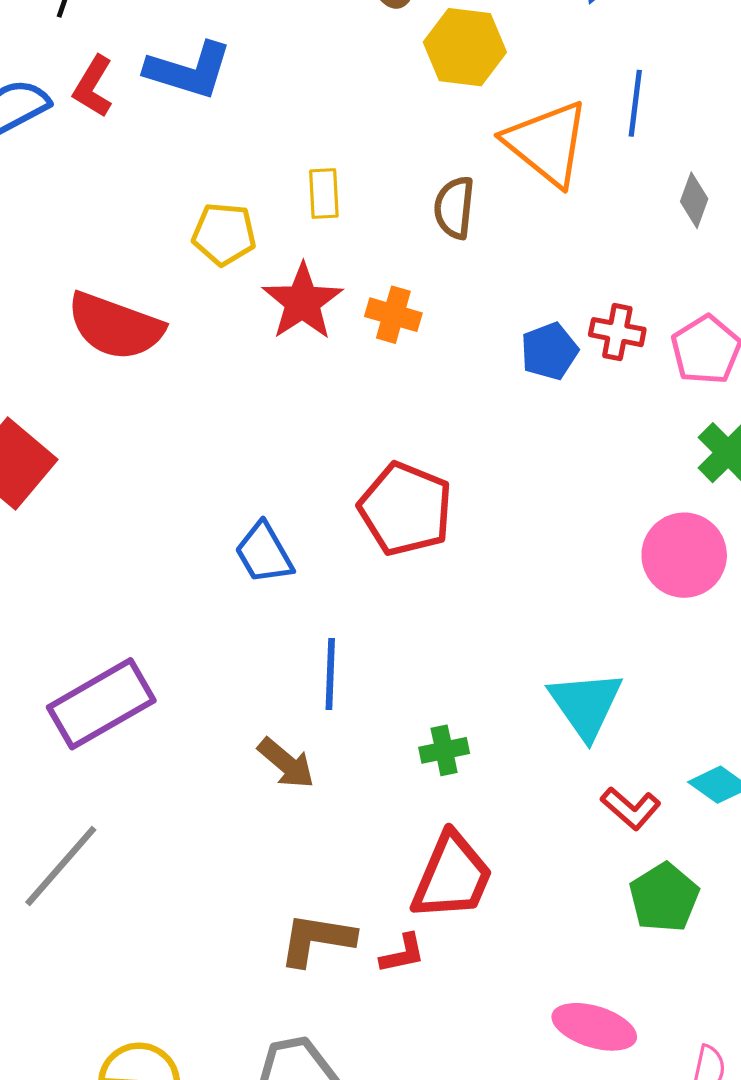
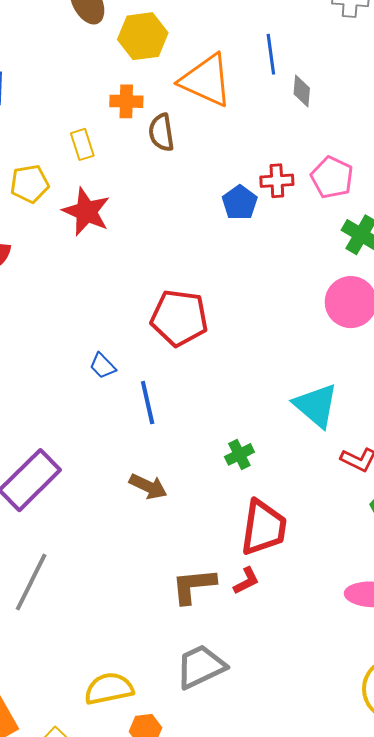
blue line: (635, 103) -> (271, 54), moved
orange cross: (393, 315) -> (126, 101), moved
blue trapezoid: (264, 553) -> (103, 366), size x0.7
blue line: (330, 674) -> (148, 403), moved

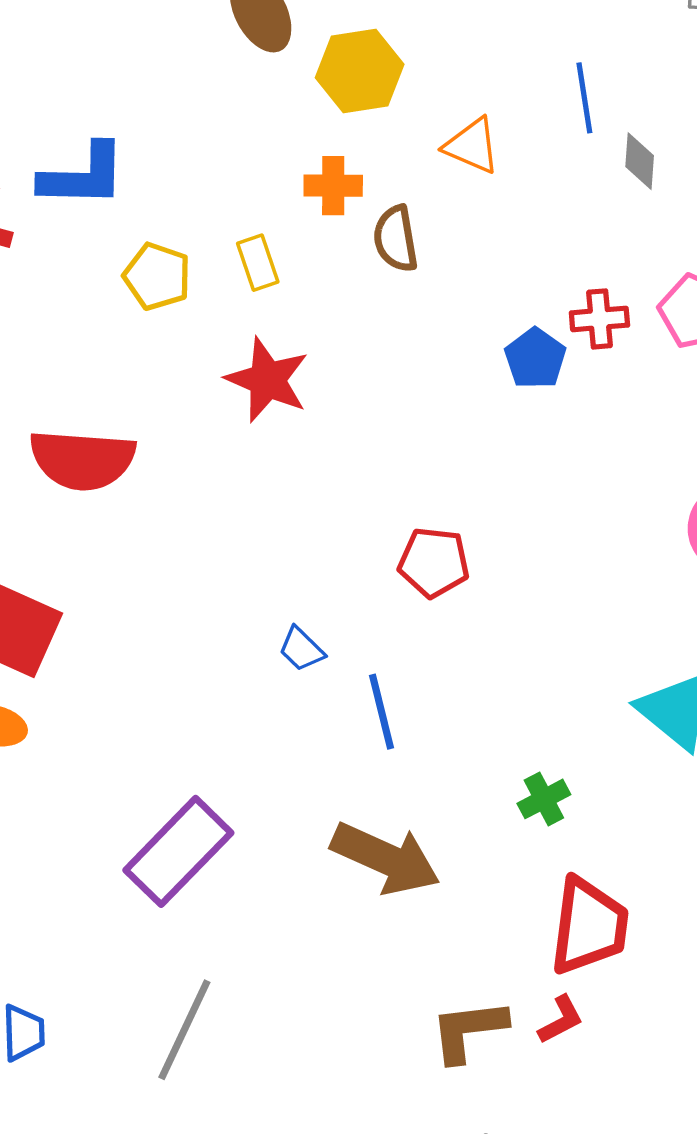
orange triangle: (206, 80) -> (472, 146), size x0.6
yellow pentagon: (30, 184) -> (157, 276), moved, turned 30
red pentagon: (179, 318) -> (434, 562), size x0.7
brown arrow: (148, 486) -> (386, 858), size x1.6

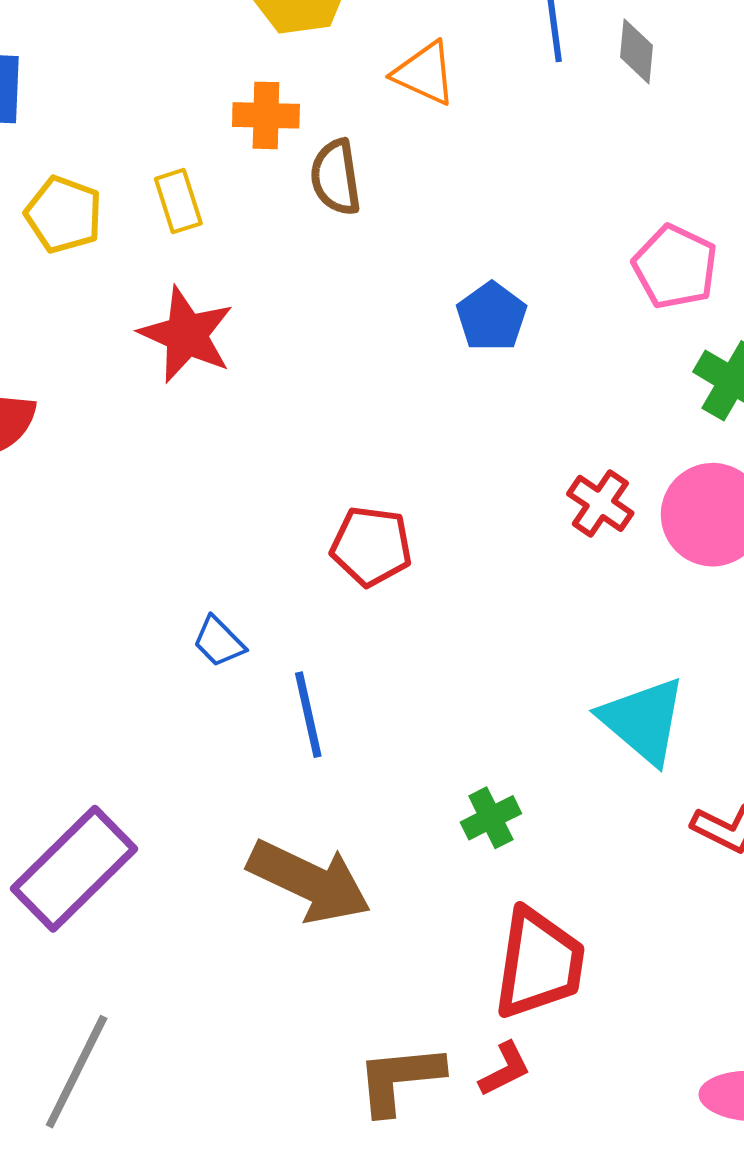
gray diamond: (640, 161) -> (637, 51), moved
red cross: (599, 319) -> (600, 503), moved, turned 38

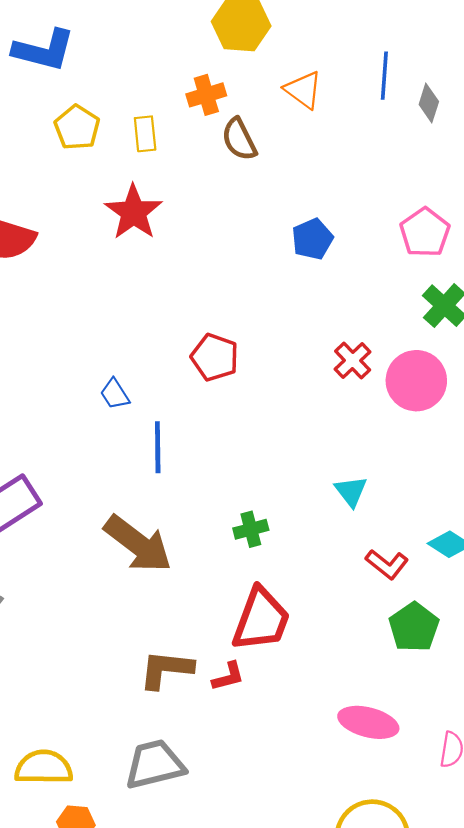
orange cross: (266, 115) -> (206, 95), turned -30
brown semicircle: (336, 177) -> (239, 139), turned -30
cyan triangle: (643, 720) -> (351, 491), size x0.6

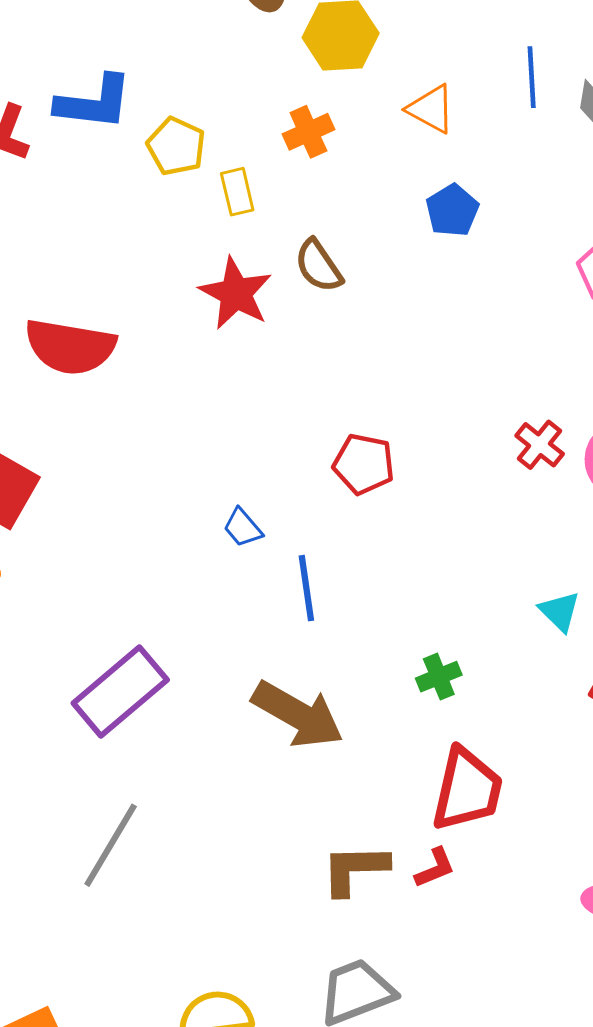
yellow pentagon: (77, 128) -> (176, 146), moved
brown semicircle: (239, 139) -> (319, 266), moved
blue pentagon: (312, 239) -> (452, 210), moved

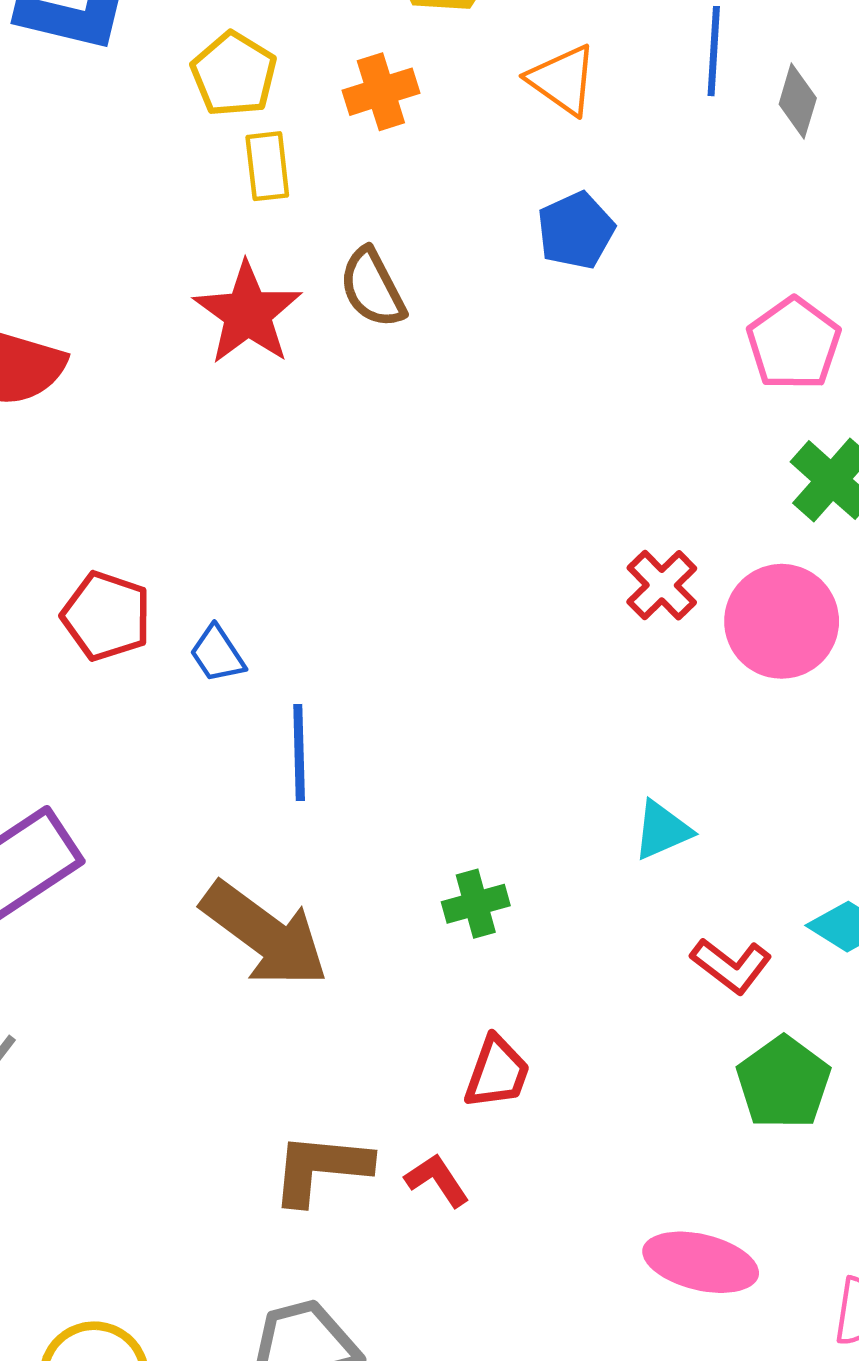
yellow pentagon: (176, 146) -> (234, 74), moved
red pentagon: (364, 464) -> (106, 616), moved
cyan triangle: (560, 611) -> (662, 830), turned 45
red trapezoid: (467, 790) -> (497, 1072), size x0.6
red L-shape: (435, 868) -> (437, 1180), turned -108

